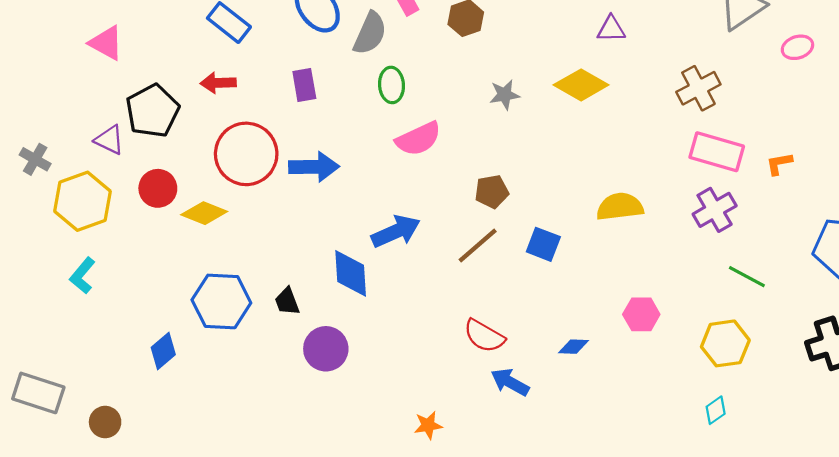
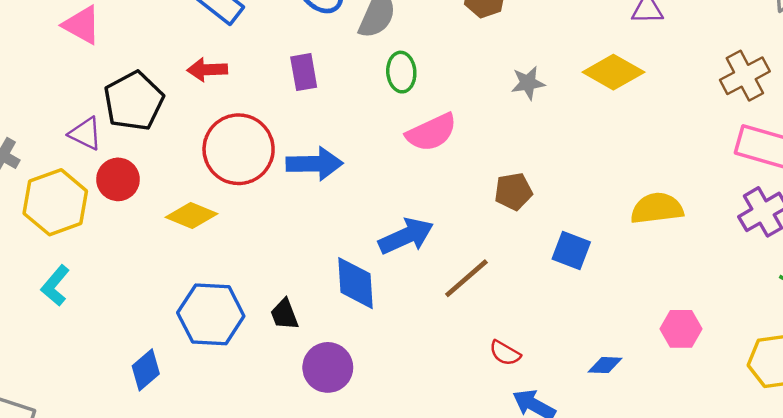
red circle: (158, 188) -> (118, 179), moved
brown line: (478, 245) -> (466, 278), moved
red semicircle: (484, 336) -> (505, 353), size x0.7

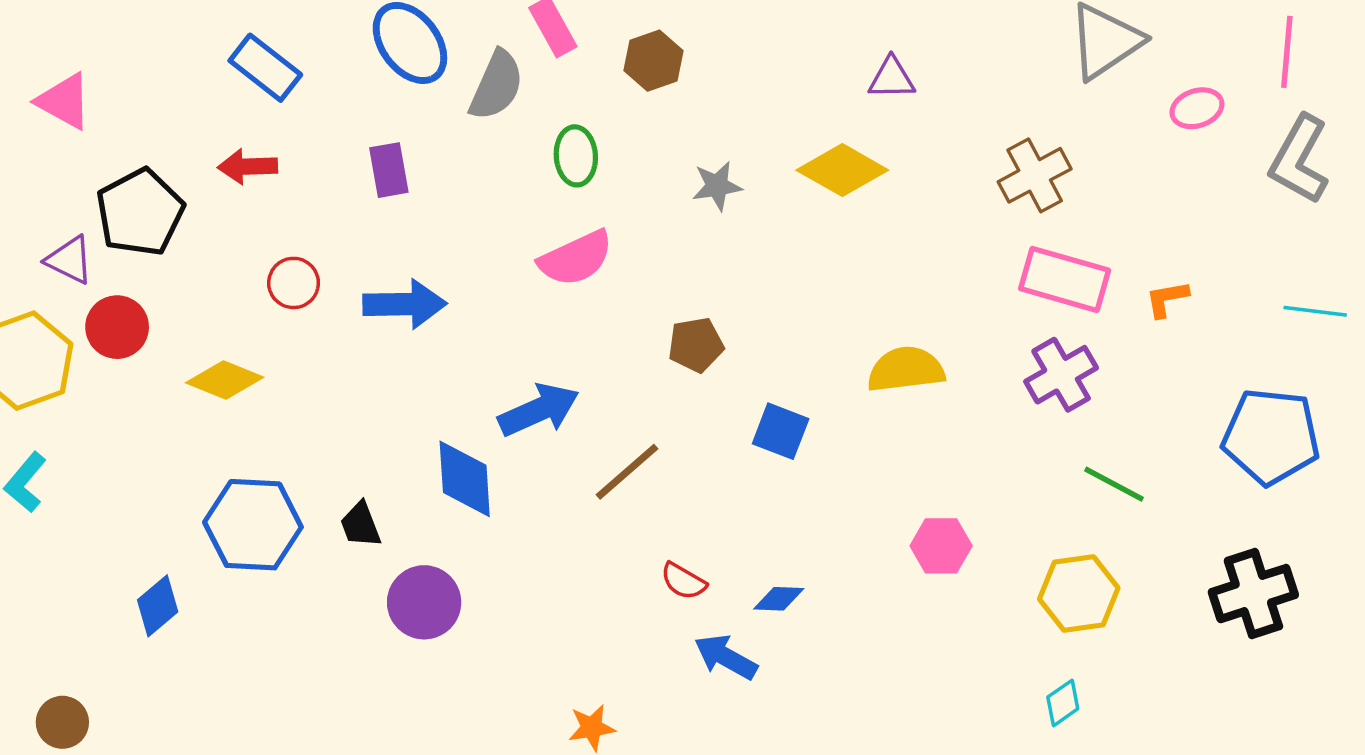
green ellipse: (401, 72) -> (576, 156), moved
red circle: (239, 149) -> (294, 283), size x0.5
blue diamond: (605, 365) -> (779, 599), moved

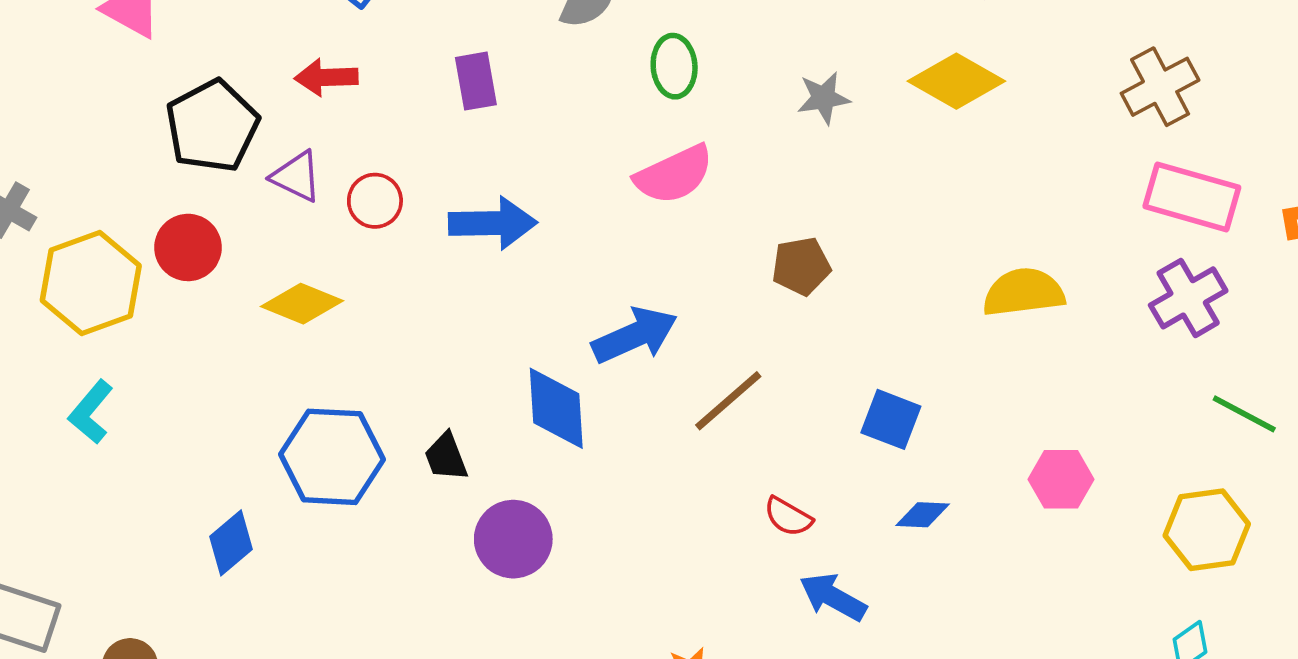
purple triangle: (69, 260) -> (296, 176), moved
blue square: (781, 431) -> (891, 419), moved
blue diamond: (779, 599) -> (923, 515), moved

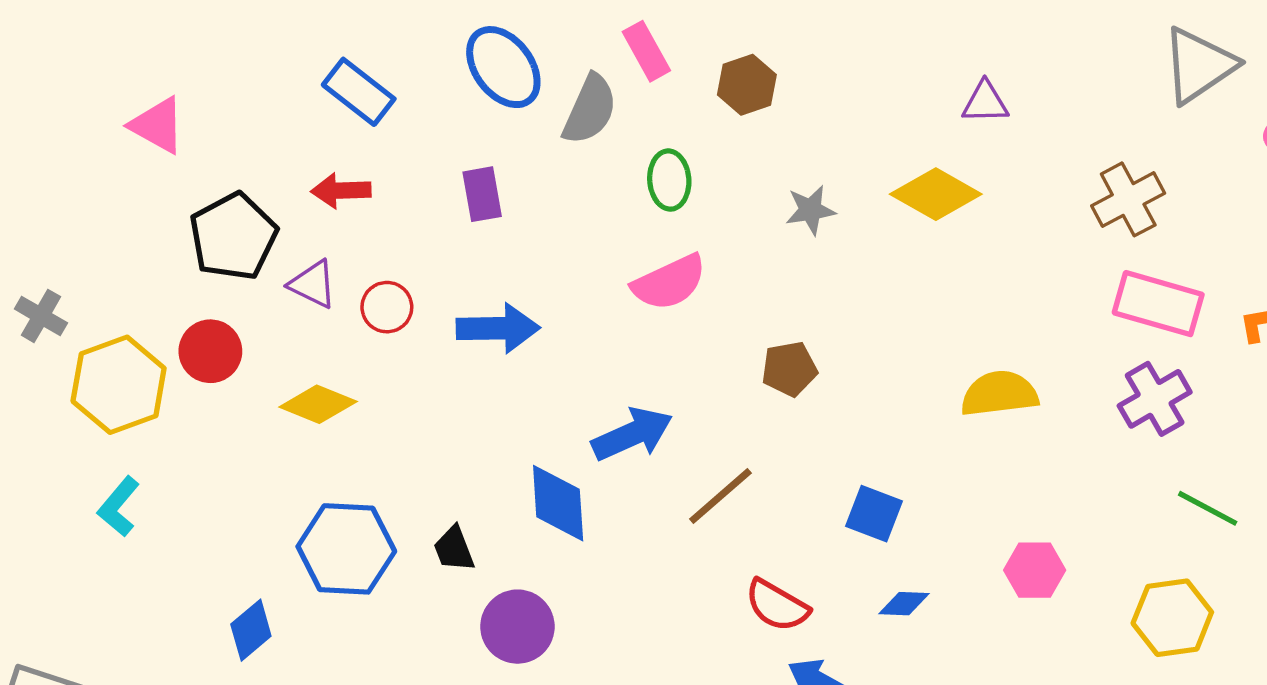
red semicircle: (788, 517) -> (777, 605), size x1.4

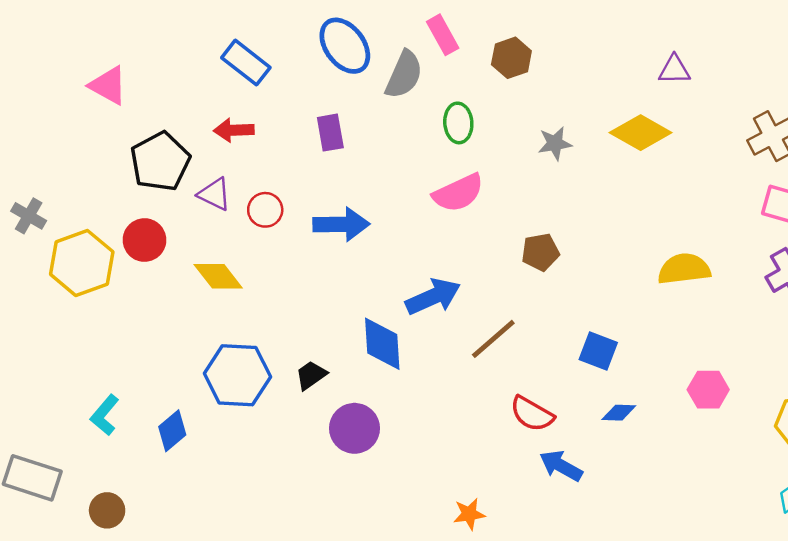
yellow diamond: (318, 404) -> (218, 276), turned 30
cyan L-shape: (119, 507) -> (105, 415), moved
black trapezoid: (454, 549) -> (311, 375), turned 76

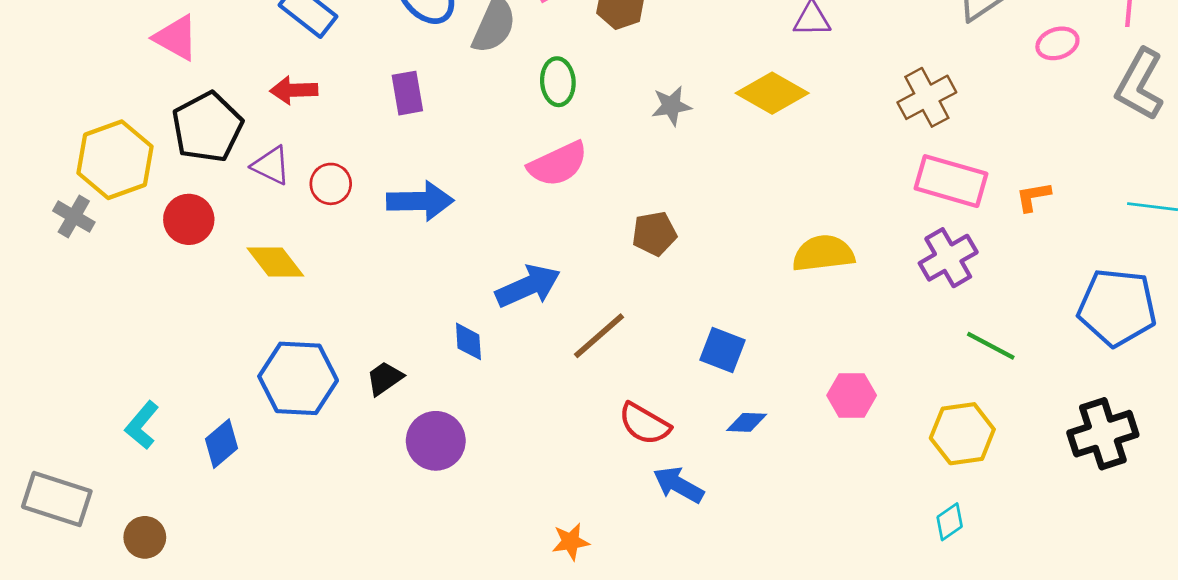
pink triangle: (108, 86) -> (176, 38), moved
gray cross: (29, 216) -> (74, 217), moved
yellow hexagon: (82, 263) -> (115, 160), moved
blue diamond: (382, 344) -> (468, 341), size x0.6

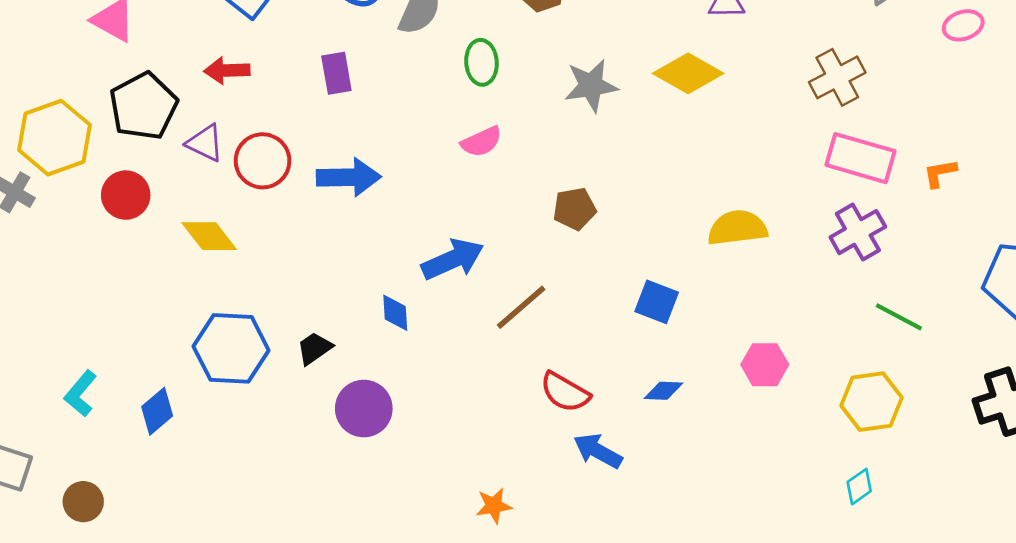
gray star: (671, 106) -> (591, 86), size x1.4
pink semicircle: (558, 164) -> (481, 142), size x0.7
red circle: (331, 184) -> (263, 161), size x1.4
blue square: (722, 350) -> (657, 302), moved

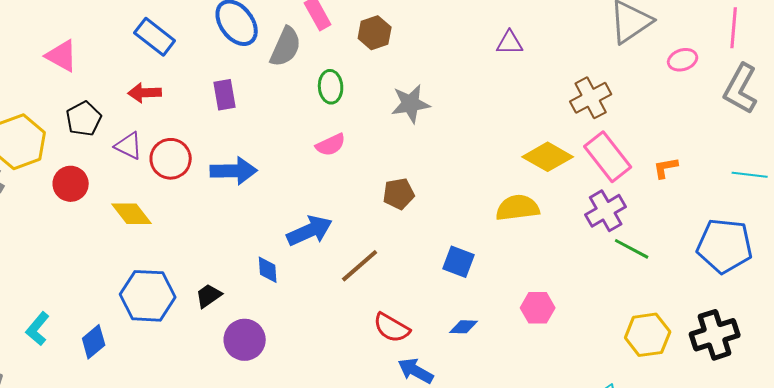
yellow diamond: (688, 73) -> (548, 157), moved
black pentagon: (143, 106) -> (84, 119), size x0.7
pink rectangle: (861, 158) -> (608, 157), turned 36
green line: (899, 317) -> (632, 249), moved
yellow hexagon: (872, 402) -> (648, 335), moved

